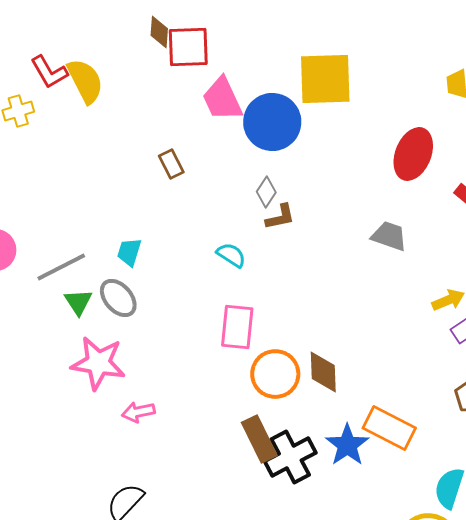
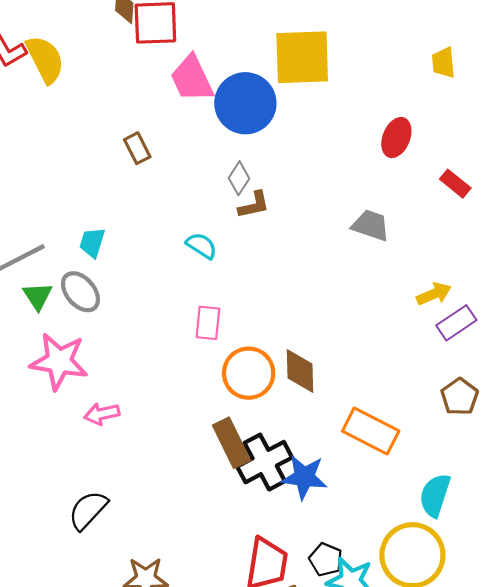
red ellipse: (413, 154) -> (396, 138), size x0.7
pink rectangle: (237, 327) -> (208, 323), size x0.7
blue star: (347, 445) -> (304, 477), moved, turned -30

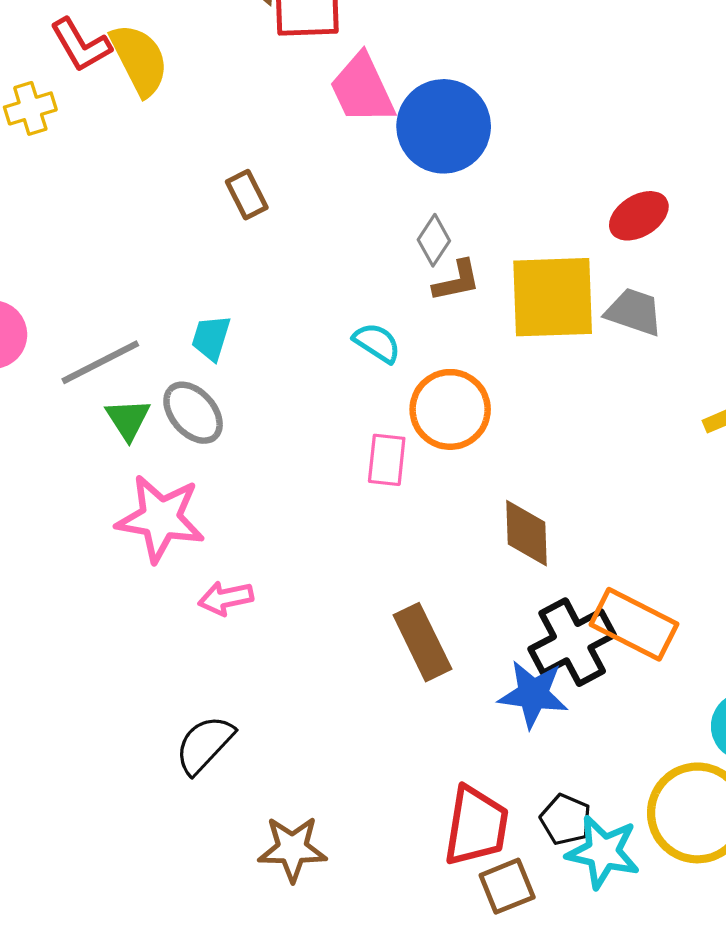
yellow square: (302, 57) -> (553, 297), moved
red ellipse: (396, 138) -> (639, 216), moved, turned 36
brown rectangle: (137, 148) -> (247, 195), moved
orange circle: (249, 373) -> (450, 409), moved
black cross: (265, 462) -> (572, 642), moved

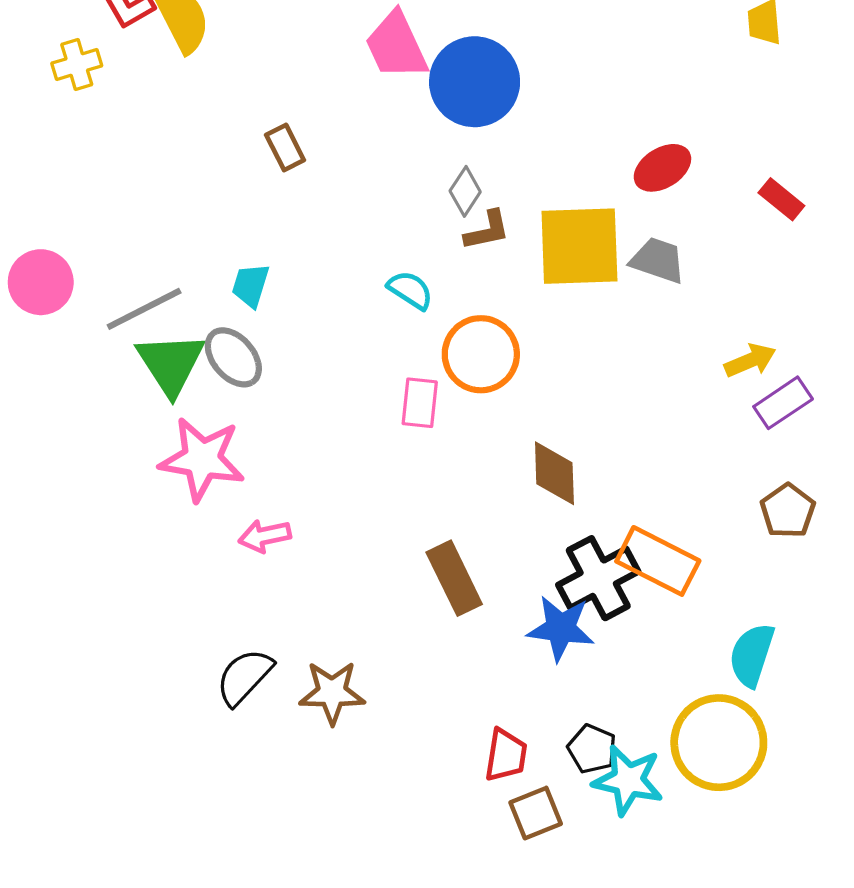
green triangle: (128, 419) -> (171, 364), size x1.6
red trapezoid: (476, 826) -> (506, 755), size x0.7
brown star: (292, 849) -> (332, 693), moved

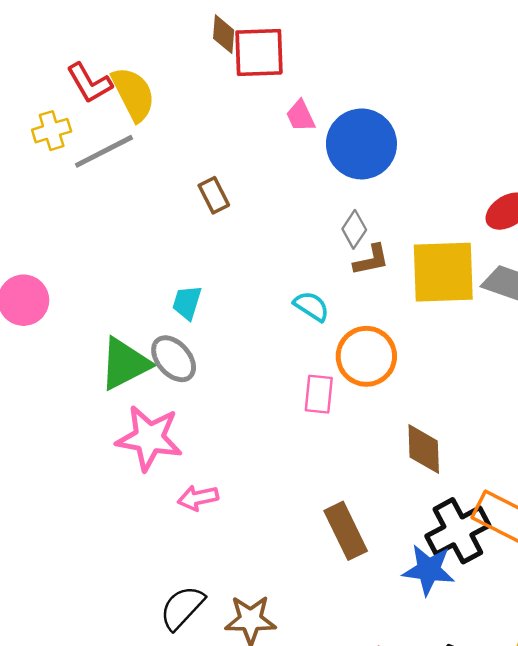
pink trapezoid: (396, 46) -> (300, 116), size x0.6
gray line: (144, 309) -> (104, 151), moved
green triangle: (171, 364) -> (125, 364), turned 36

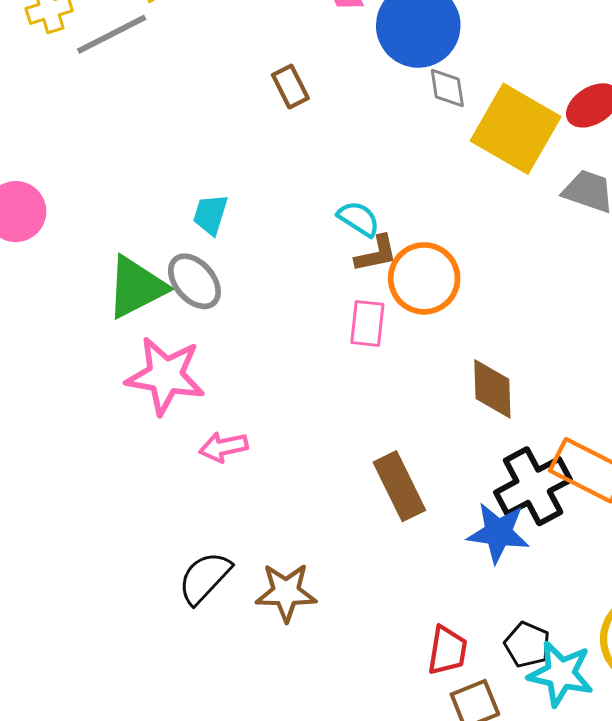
brown rectangle: (214, 195) -> (290, 87), moved
gray diamond: (354, 229) -> (447, 88), moved, turned -42
brown L-shape: (371, 260) -> (376, 254), moved
yellow square: (443, 272) -> (516, 129), moved, turned 32

